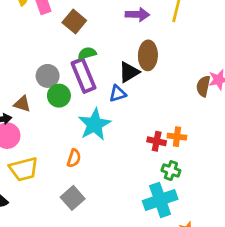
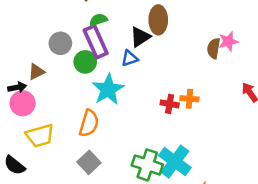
green circle: (59, 96) -> (85, 62), moved
brown triangle: (22, 104) -> (36, 72), turned -42
orange semicircle: (74, 158) -> (89, 123), size x1.5
green cross: (171, 171) -> (147, 165), moved, size x1.6
cyan cross: (160, 200) -> (175, 162), turned -32

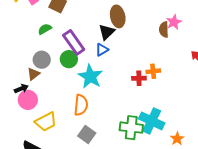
green semicircle: (98, 20) -> (45, 29), moved
gray circle: (60, 43) -> (42, 60), moved

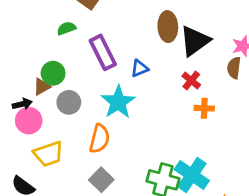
brown semicircle: (164, 30) -> (234, 68), moved
black triangle: (107, 32) -> (195, 41), moved, size x1.4
green circle: (69, 59) -> (53, 73), moved
gray circle: (42, 60) -> (69, 102), moved
red cross: (139, 78) -> (191, 80), moved, turned 32

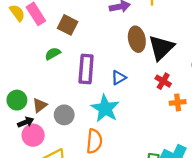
purple rectangle: (103, 52) -> (86, 69), turned 40
green circle: (53, 73) -> (17, 100), moved

